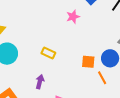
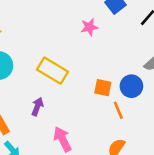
yellow rectangle: (48, 53) -> (52, 71), size x1.6

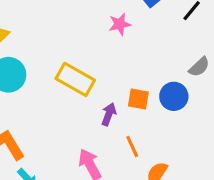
purple arrow: (37, 107) -> (109, 114), moved
orange line: (118, 110) -> (132, 147), moved

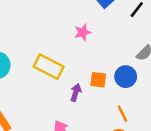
pink star: (120, 24) -> (83, 32), moved
orange line: (132, 147) -> (122, 114), moved

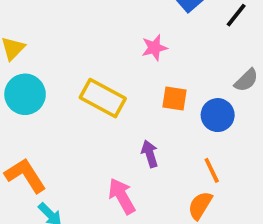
orange square: (98, 80) -> (174, 99), moved
purple arrow: (76, 93) -> (150, 154), moved, turned -36

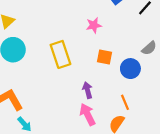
yellow rectangle: (103, 98) -> (61, 54), turned 40
pink arrow: (122, 196) -> (87, 114), moved

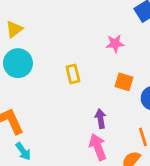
yellow rectangle: (61, 54) -> (73, 74), size x0.6

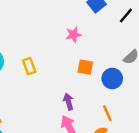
yellow rectangle: (73, 74) -> (29, 66), moved

